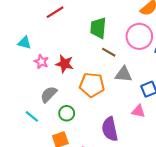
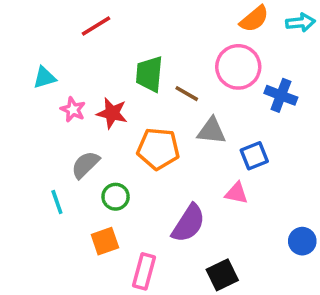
green trapezoid: (98, 28) -> (149, 74), moved
cyan triangle: (24, 43) -> (44, 78), turned -32
cyan line: (32, 116) -> (57, 202), turned 32
purple semicircle: (110, 129) -> (188, 223), turned -135

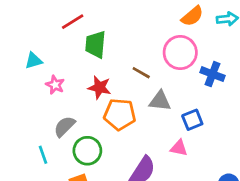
green trapezoid: (149, 74) -> (95, 44), moved
red star: (112, 113) -> (99, 87), moved
green circle: (116, 197) -> (87, 151), size x1.4

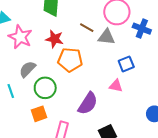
pink star: (55, 85) -> (20, 37), size x1.6
gray triangle: (160, 101) -> (106, 37), moved

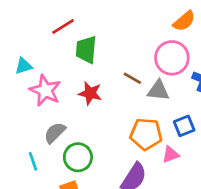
orange pentagon: (70, 60) -> (146, 134), moved
pink triangle: (116, 86) -> (171, 154), turned -32

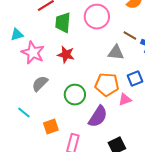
pink circle: (172, 58) -> (97, 17), moved
brown line: (132, 78) -> (130, 36), moved
green circle: (78, 157) -> (75, 95), moved
cyan line: (33, 161) -> (24, 113), moved, turned -32

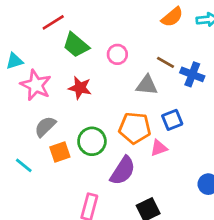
pink circle: (97, 17) -> (117, 54), moved, size x0.6
green trapezoid: (63, 23) -> (76, 45), turned -55
orange square: (51, 127) -> (60, 152), moved

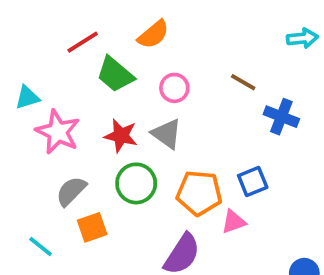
orange semicircle: (172, 17) -> (153, 34), moved
brown line: (166, 62) -> (243, 82), moved
gray triangle: (147, 85) -> (167, 134), moved, turned 30
green circle: (92, 141) -> (136, 183), moved

